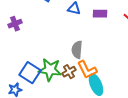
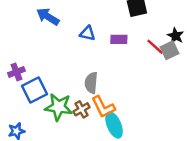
purple cross: (15, 24) -> (16, 72), moved
blue square: (30, 73) -> (35, 90), moved, turned 30

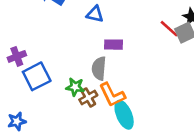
purple rectangle: (119, 39) -> (113, 45), moved
green star: (59, 107) -> (75, 87), moved, size x0.6

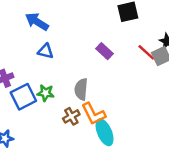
blue triangle: (95, 14) -> (46, 51), moved
purple rectangle: (113, 45) -> (105, 51), moved, turned 42
green star: (75, 87) -> (46, 93), moved

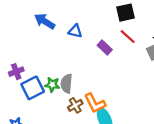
blue triangle: (46, 51) -> (75, 31), moved
red line: (146, 52) -> (128, 37), moved
gray semicircle: (81, 89) -> (66, 84), moved

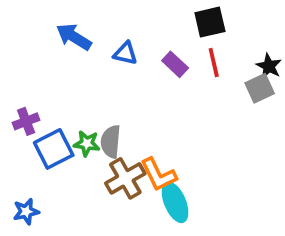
red line: (128, 37) -> (214, 63), turned 35
purple rectangle: (105, 47) -> (175, 64), moved
brown cross: (75, 105) -> (125, 178), size x1.5

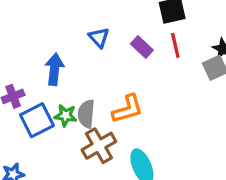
blue arrow: (74, 37) -> (54, 69), moved, turned 64
blue triangle: (125, 53) -> (99, 37), turned 35
orange L-shape: (158, 175) -> (128, 109), moved, turned -80

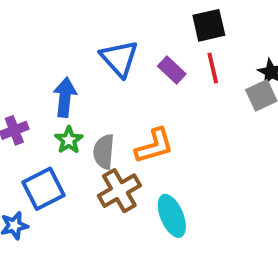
blue triangle: (99, 37) -> (119, 58), size x1.5
green star: (66, 115) -> (69, 140), moved, turned 30
blue square: (37, 120) -> (43, 189), moved

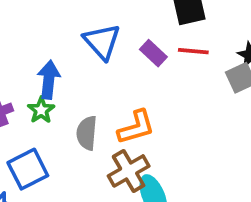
red line: (213, 68) -> (193, 51), turned -72
green star: (69, 140) -> (41, 110), moved
brown cross: (119, 191) -> (129, 171), moved

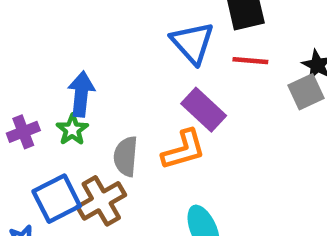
blue triangle: (102, 42) -> (193, 43), moved
purple rectangle: (153, 53) -> (204, 110), moved, size x1.4
brown cross: (129, 171) -> (101, 201), moved

